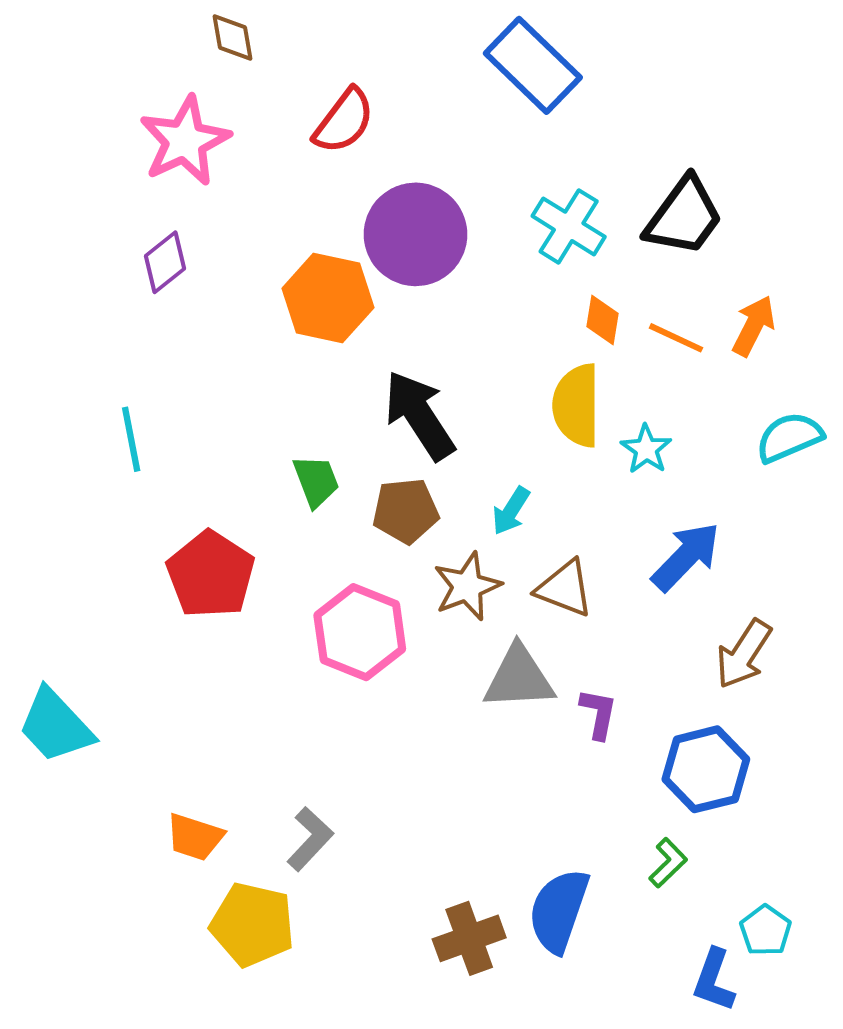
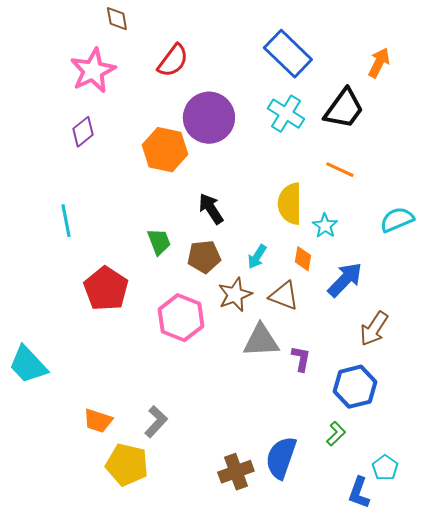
blue rectangle: (533, 65) -> (288, 54), moved
orange diamond: (602, 320) -> (303, 259), moved
orange arrow: (754, 326) -> (379, 63), moved
black arrow: (419, 415) -> (211, 209), size x0.7

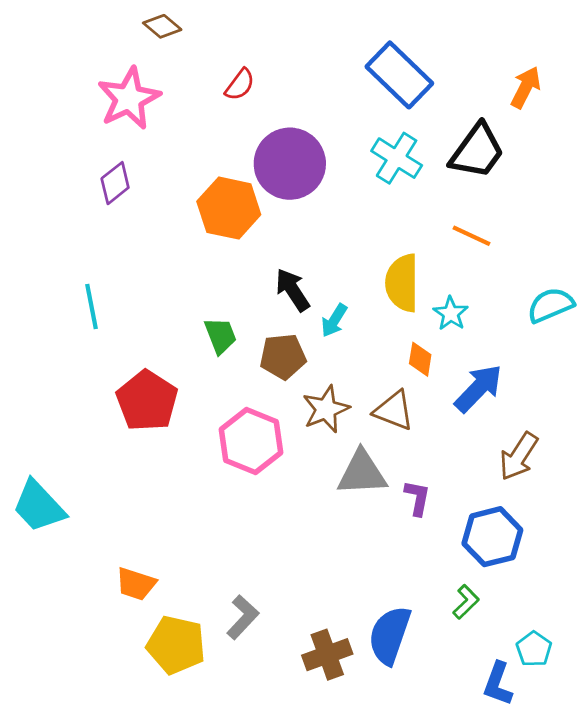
brown diamond: (117, 19) -> (162, 26), turned -40
red semicircle: (173, 61) -> (240, 85), size x0.7
cyan arrow: (257, 257) -> (334, 320), moved
gray L-shape: (156, 422) -> (243, 617), moved

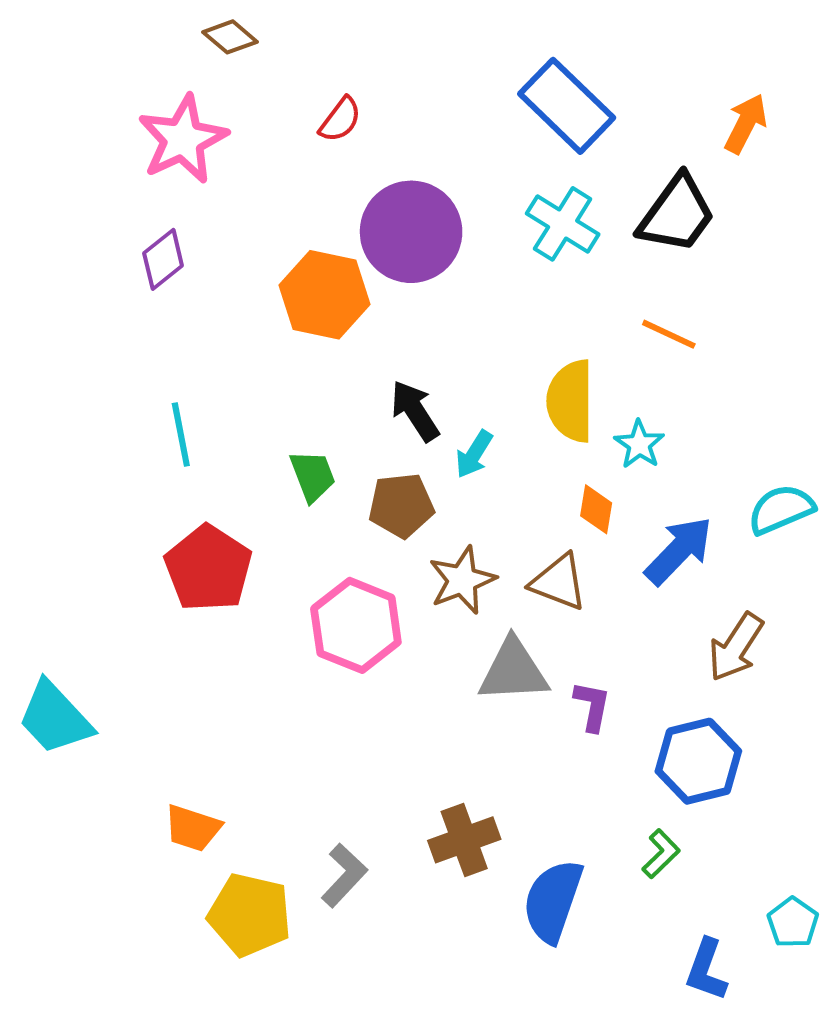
cyan semicircle: (551, 305) -> (781, 509), moved
cyan line: (91, 307) -> (181, 435), moved
cyan pentagon: (534, 649) -> (793, 923), moved
brown cross: (327, 655) -> (464, 840), moved

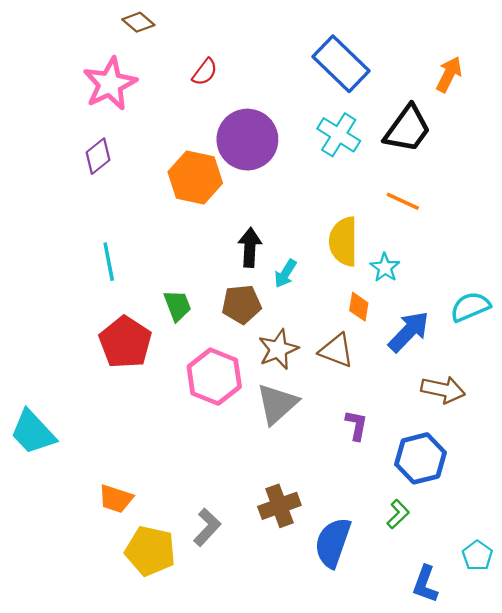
black arrow: (415, 411) -> (250, 247), turned 36
green trapezoid: (313, 476) -> (177, 305), moved
brown arrow: (736, 647) -> (443, 390), turned -111
gray triangle: (513, 671) -> (277, 404), moved, turned -39

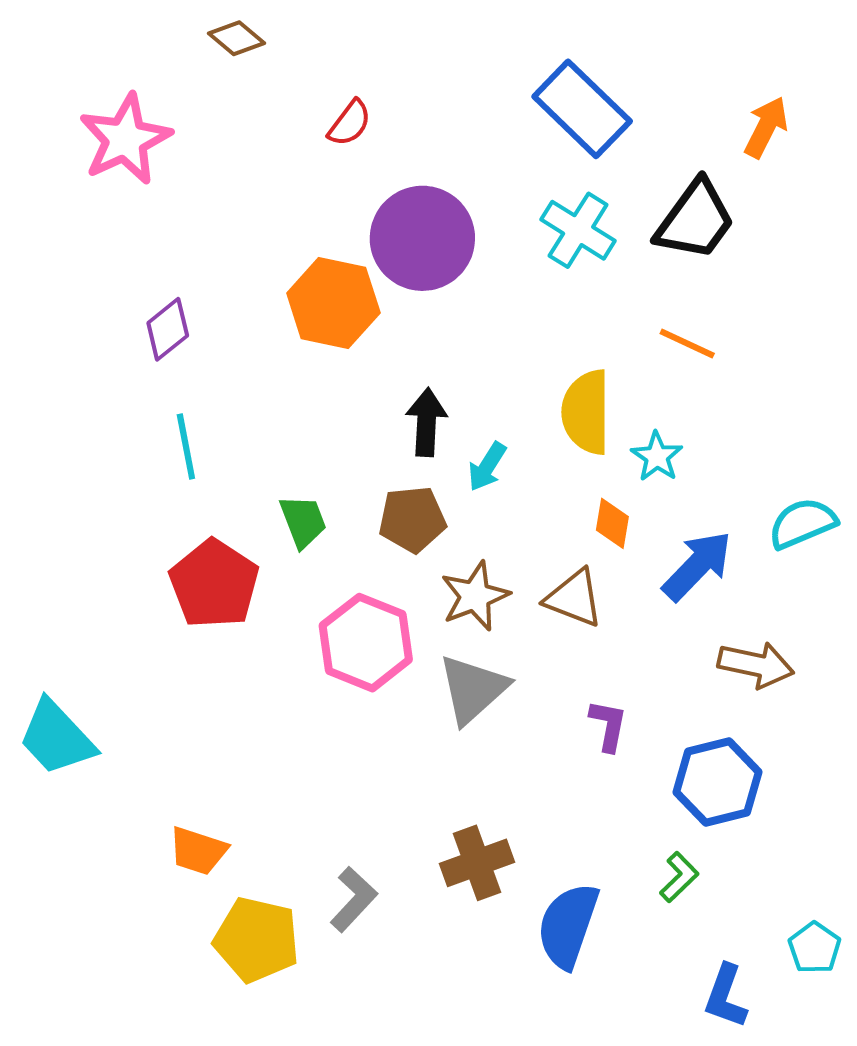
pink star: (110, 84) -> (125, 139), moved
purple diamond: (98, 156) -> (168, 329), moved

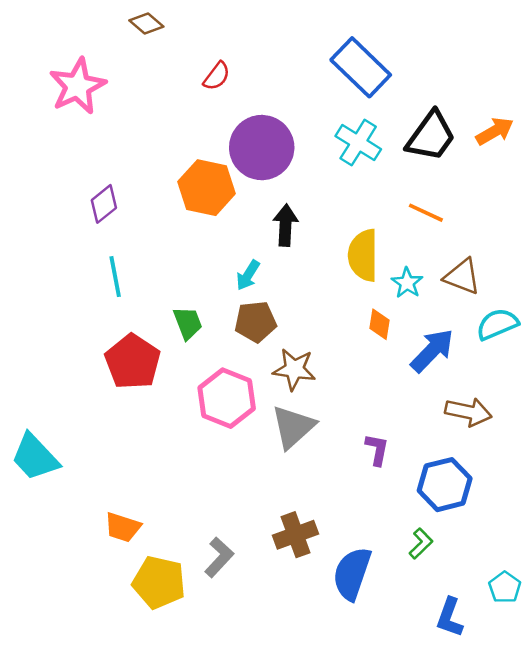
orange arrow: (766, 127) -> (495, 131), moved, turned 33
black arrow: (426, 422) -> (286, 225), moved
cyan arrow: (487, 467) -> (248, 275), moved
brown star: (475, 596) -> (294, 369), turned 30
brown triangle: (574, 598) -> (462, 277), moved

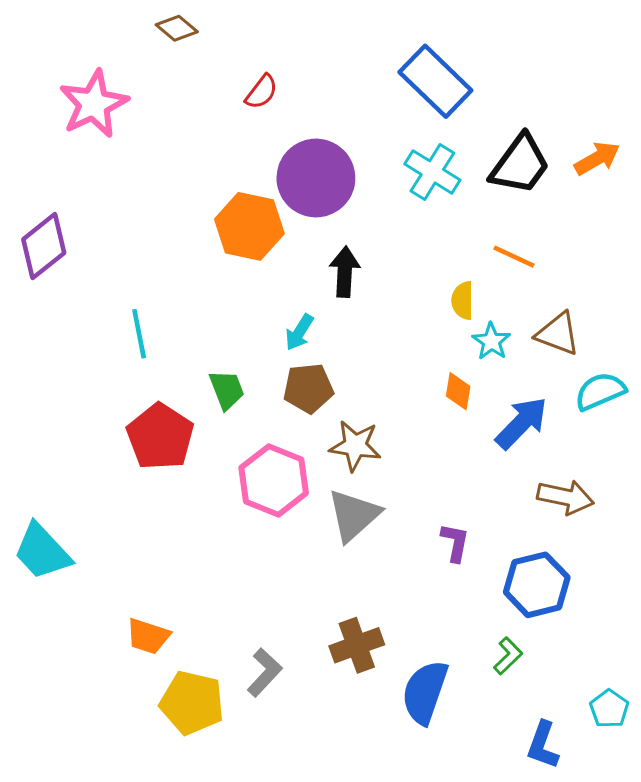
purple diamond: (104, 204) -> (44, 246), moved, size x1.4
yellow semicircle: (363, 255) -> (463, 301), moved, size x0.6

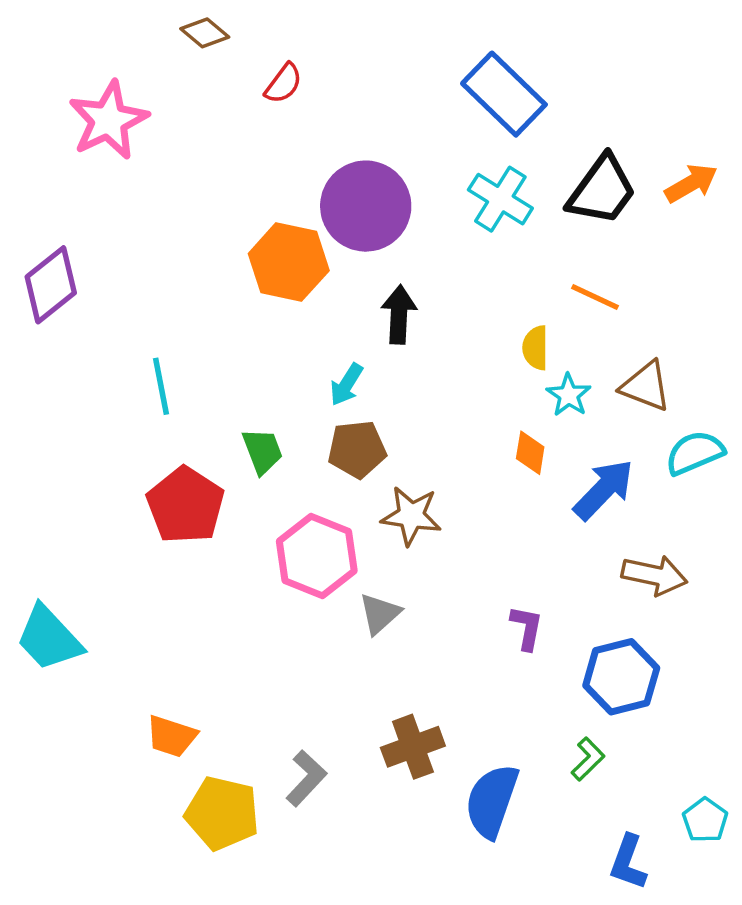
red semicircle: (261, 92) -> (283, 84), moved
gray triangle: (354, 515) -> (380, 614), moved, size x0.7

